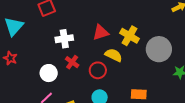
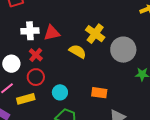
red triangle: (101, 32) -> (52, 33), moved
red circle: (98, 70) -> (36, 77), moved

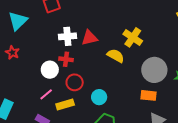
gray circle: (123, 50) -> (154, 70), moved
red cross: (36, 55) -> (66, 59), moved, turned -32
orange rectangle: (99, 93) -> (149, 95), moved

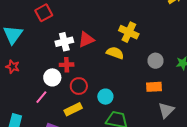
gray circle: (154, 70) -> (155, 61), size x0.6
pink line: (46, 94) -> (41, 97), moved

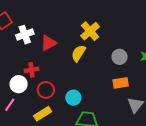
yellow cross: (129, 32) -> (90, 31), turned 30
white cross: (64, 42) -> (25, 35), moved
yellow semicircle: (115, 53) -> (78, 53), turned -72

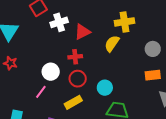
yellow cross: (90, 31) -> (125, 22), turned 30
red cross: (31, 70) -> (75, 57), moved

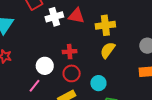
yellow cross: (125, 22) -> (105, 25), moved
red triangle: (82, 32) -> (76, 16), moved, turned 36
yellow semicircle: (112, 44) -> (108, 50), moved

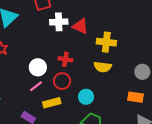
yellow semicircle: (108, 50) -> (103, 67), turned -132
pink line: (34, 86) -> (36, 86), moved

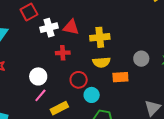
red cross: (65, 59) -> (63, 53), moved
red circle: (62, 81) -> (79, 80), moved
orange rectangle: (135, 97) -> (120, 77), moved

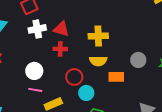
red triangle: (71, 27) -> (61, 29), moved
white cross: (49, 28) -> (37, 29), moved
pink line: (40, 95) -> (35, 90), turned 56

